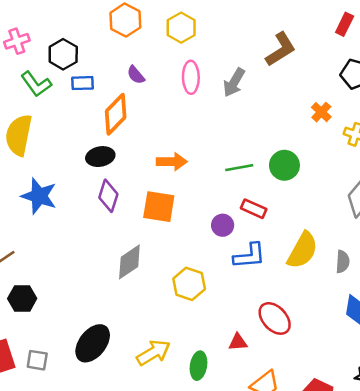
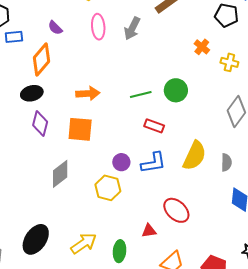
purple circle: (223, 225) -> (121, 162), moved

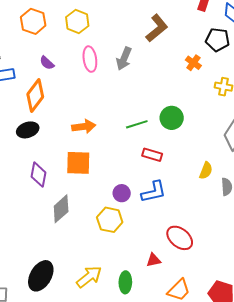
orange cross: (202, 47) -> (193, 63), moved
purple diamond: (40, 123) -> (39, 175), moved
yellow semicircle: (195, 156) -> (206, 171), moved, size x0.6

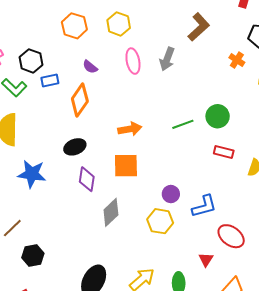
black ellipse: (28, 130) -> (75, 147), moved
red rectangle: (152, 155) -> (224, 152), moved
blue L-shape: (154, 192) -> (204, 206), moved
red triangle: (154, 260) -> (206, 260), turned -42

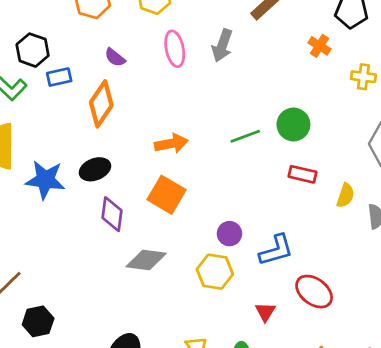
orange square: (126, 166) -> (166, 195), turned 32
blue star: (32, 174) -> (45, 180), moved
gray diamond: (111, 212) -> (146, 260), turned 52
red triangle: (206, 260) -> (265, 312), moved

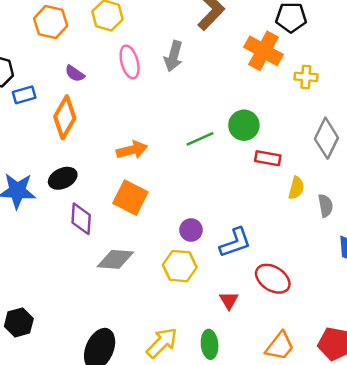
orange cross: (320, 46) -> (264, 51), size x1.8
red rectangle: (303, 174) -> (268, 158), moved

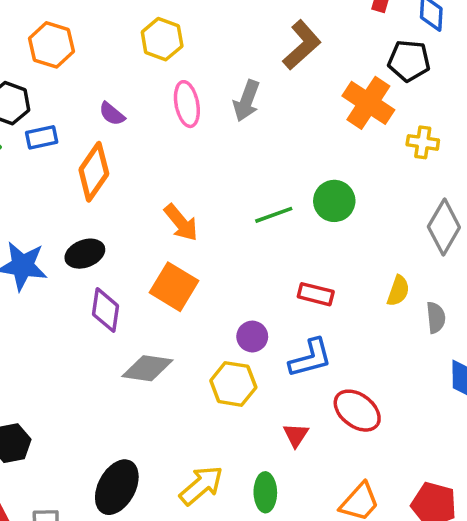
orange hexagon: (51, 22) -> (51, 45), moved
orange arrow: (132, 150) -> (181, 223), turned 60
red rectangle: (268, 158) -> (316, 294), moved

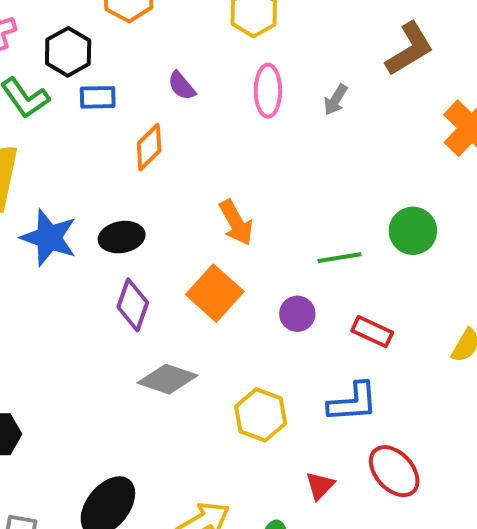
gray arrow: (247, 101) -> (336, 100), size x0.7
orange diamond: (94, 172) -> (149, 147), size x0.7
green line: (274, 215) -> (340, 258), moved
purple circle: (252, 337) -> (297, 314), moved

